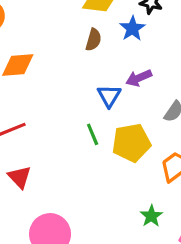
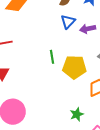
blue triangle: (109, 96) -> (68, 22), moved

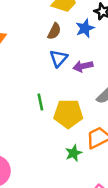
green star: (77, 114) -> (74, 153), moved

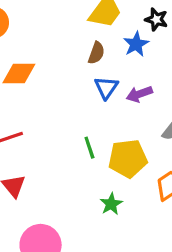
green star: (74, 153) -> (111, 204), moved

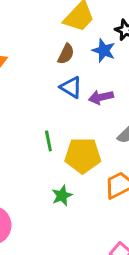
blue star: (136, 44) -> (104, 51), turned -30
blue triangle: (106, 88) -> (71, 87), turned -40

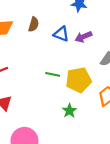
brown semicircle: (66, 54) -> (34, 24), moved
green line: (48, 141) -> (53, 74), turned -56

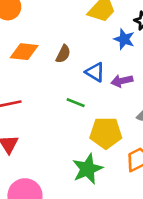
green line: (53, 74) -> (76, 103), moved
green star: (69, 111) -> (88, 169), size x1.6

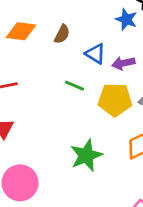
yellow pentagon: (106, 133) -> (115, 100), moved

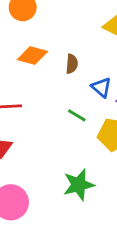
brown semicircle: (62, 34) -> (72, 64), turned -30

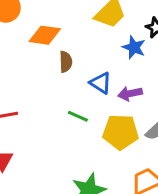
orange diamond: (32, 55) -> (45, 35), moved

